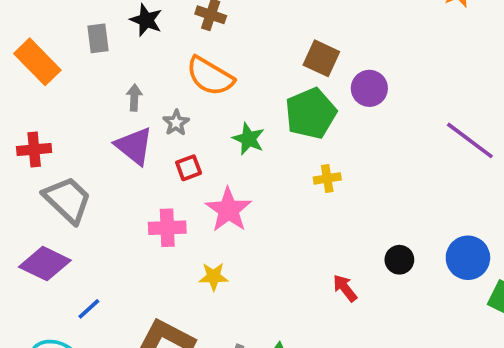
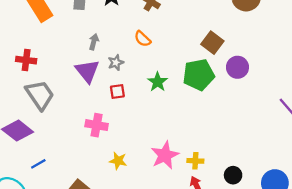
orange semicircle: (210, 76) -> (142, 39), size x0.6
yellow cross: (327, 178) -> (195, 161), moved
pink star: (228, 210) -> (165, 155), moved

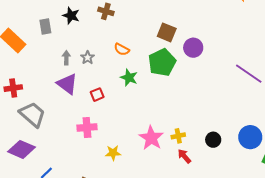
orange semicircle: (142, 39) -> (122, 49), moved
gray star: (116, 63) -> (88, 58), moved

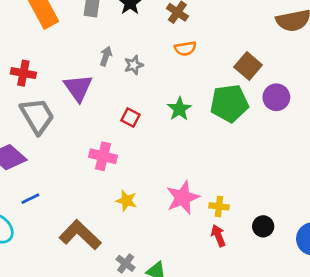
orange semicircle: (122, 49) -> (185, 48), moved, turned -56
purple triangle: (67, 84) -> (78, 88), moved
red square: (97, 95) -> (130, 118), turned 32

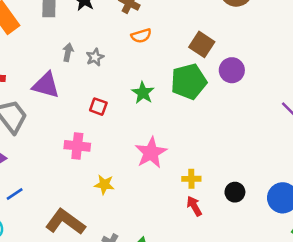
purple triangle: (78, 88) -> (46, 85), turned -32
pink star: (183, 198) -> (151, 153), moved

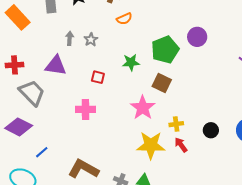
brown square: (202, 44) -> (162, 83), moved
green star: (143, 93) -> (131, 62), turned -30
yellow star: (104, 185) -> (151, 145), moved, size x1.8

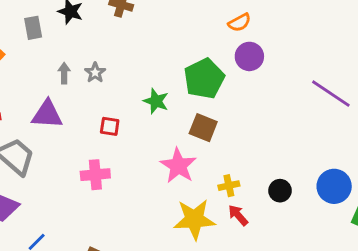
orange semicircle: (124, 19) -> (239, 23), moved
green star: (131, 62) -> (156, 101), turned 30

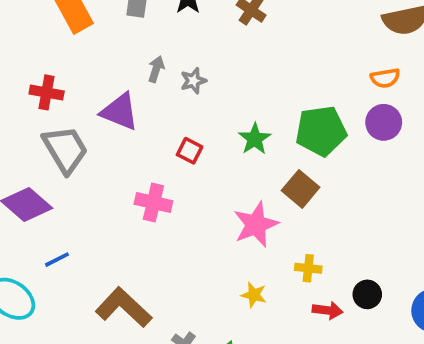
red arrow: (238, 215) -> (328, 310), moved, turned 120
yellow star: (194, 219) -> (254, 295), size x0.5

